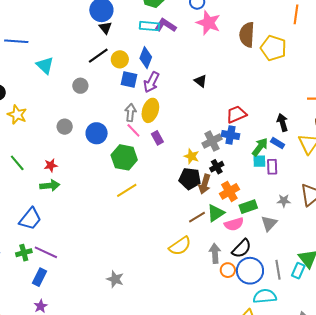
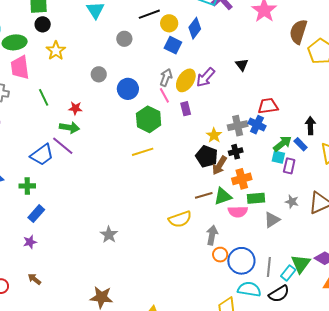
purple arrow: (151, 82) -> (205, 77), moved
black semicircle: (242, 248) -> (279, 294), moved
purple line: (46, 252) -> (63, 146), moved

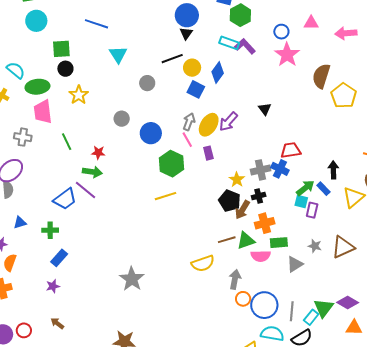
gray star: (109, 235) -> (132, 279), size x1.4

